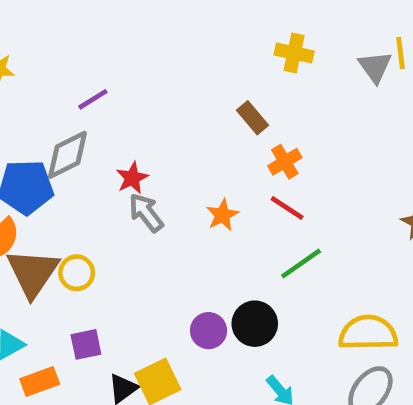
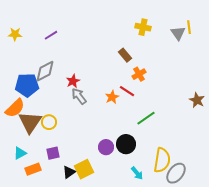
purple line: (93, 99) -> (51, 35), moved
red line: (287, 208) -> (127, 91), moved
yellow semicircle: (368, 333) -> (162, 160), moved, turned 100

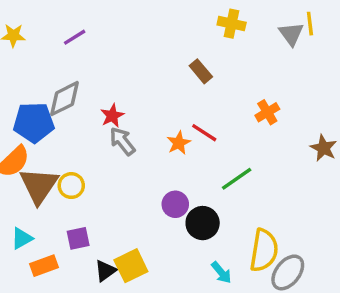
orange cross: (139, 74) -> (267, 112), moved
purple circle: (106, 147) -> (175, 204), moved

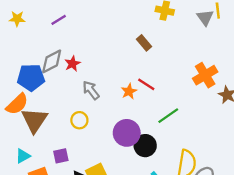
orange cross: (267, 112) -> (205, 75), moved, size x1.5
red star: (112, 116) -> (72, 64), moved
yellow circle: (71, 186) -> (79, 120), moved
purple circle: (175, 204) -> (127, 133), size x1.5

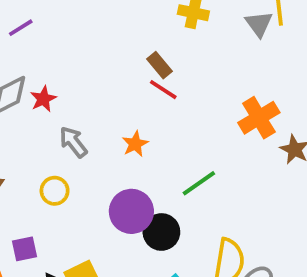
red line: (146, 84) -> (163, 90), moved

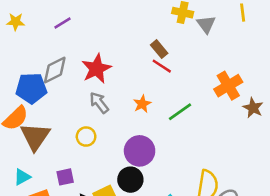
gray triangle: (259, 24) -> (206, 24), moved
red star: (43, 99) -> (96, 69), moved, size x1.6
green line: (199, 183) -> (180, 112), moved
black circle: (161, 232) -> (130, 180), moved

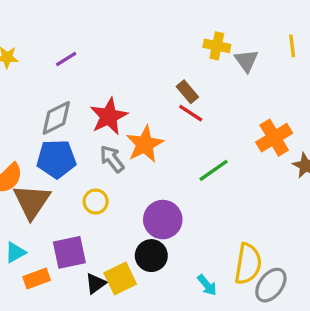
blue pentagon: (31, 88) -> (56, 159), moved
orange star: (142, 104) -> (145, 144), moved, size x1.6
purple square: (65, 177) -> (69, 252), size x1.5

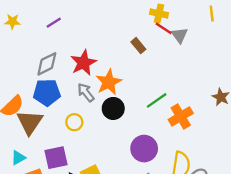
gray triangle: (246, 61) -> (180, 35), moved
red line: (191, 113) -> (164, 28), moved
orange cross: (274, 138) -> (181, 116), moved
purple circle: (163, 220) -> (144, 149), moved
black circle: (151, 256) -> (113, 108), moved

